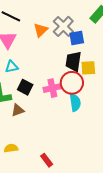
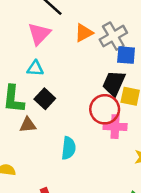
pink cross: (52, 88) -> (115, 127), moved
cyan semicircle: (75, 103) -> (69, 148), moved

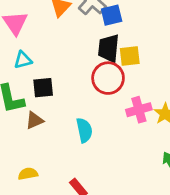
black square: (45, 99) -> (43, 88), turned -30
pink cross: (115, 127) -> (139, 110), moved

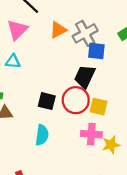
yellow square: (130, 56) -> (99, 107), moved
black square: (43, 88) -> (47, 101), moved

